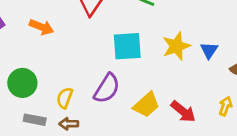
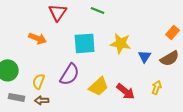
orange arrow: (41, 27) -> (38, 38), moved
yellow star: (176, 46) -> (121, 43), turned 30
blue triangle: (209, 50) -> (145, 56), moved

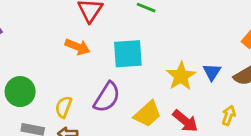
orange arrow: (38, 38) -> (77, 47), moved
yellow star: (121, 43) -> (181, 76), moved, turned 30

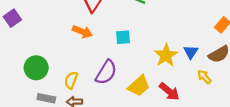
cyan square: (128, 54) -> (123, 37), size x0.6
yellow arrow: (229, 115) -> (204, 77), moved, turned -63

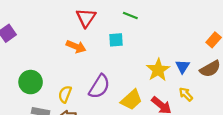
cyan square: (123, 37) -> (116, 40), moved
yellow arrow: (204, 77) -> (186, 94), moved

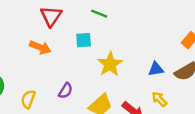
blue triangle: (182, 67) -> (156, 69), turned 48
yellow star: (158, 70) -> (110, 64), moved
purple semicircle: (99, 86) -> (66, 91), size x0.6

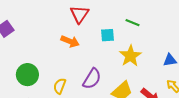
green line: (99, 14) -> (132, 23), moved
purple semicircle: (66, 91) -> (92, 79), size x1.5

